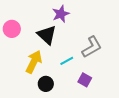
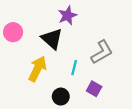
cyan line: (67, 61) -> (74, 68), turned -48
black circle: (46, 84) -> (61, 97), moved

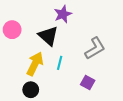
cyan line: (74, 68) -> (60, 63), moved
black circle: (61, 97) -> (31, 90), moved

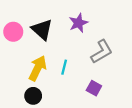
purple star: (63, 14) -> (78, 23), moved
black triangle: (48, 36) -> (42, 30), moved

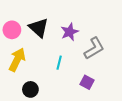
purple star: (78, 23) -> (70, 32), moved
yellow arrow: (38, 68) -> (17, 60), moved

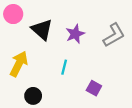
pink circle: (12, 30) -> (13, 14), moved
gray L-shape: (94, 48) -> (114, 35), moved

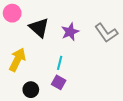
gray L-shape: (114, 35) -> (106, 33), turned 85
purple square: (94, 88) -> (59, 82), moved

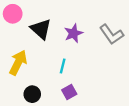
purple square: (59, 82) -> (69, 92), moved, turned 32

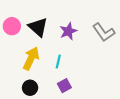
pink circle: (13, 14) -> (12, 26), moved
yellow arrow: (18, 63) -> (31, 58), moved

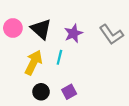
cyan line: (58, 61) -> (59, 57), moved
black circle: (30, 88) -> (41, 92), moved

